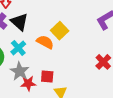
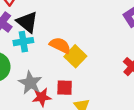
yellow square: (60, 31) -> (75, 56), moved
cyan cross: (18, 48) -> (23, 42), moved, turned 35

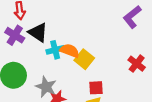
cyan cross: (23, 42) -> (55, 50), moved
red square: (65, 88) -> (96, 88), moved

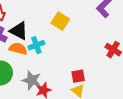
orange semicircle: (70, 51) -> (18, 49), moved
yellow square: (84, 59) -> (60, 21), moved

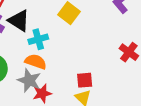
orange semicircle: (18, 49) -> (36, 62), moved

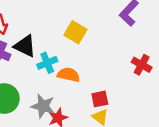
orange semicircle: (36, 62) -> (69, 75), moved

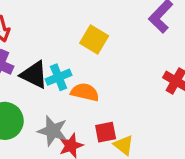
black triangle: (25, 46) -> (34, 75), moved
red square: (100, 99) -> (106, 132), moved

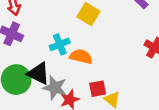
black triangle: (34, 75) -> (38, 73), moved

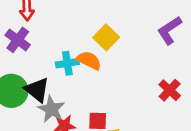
orange semicircle: (81, 57) -> (89, 60), moved

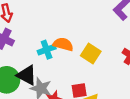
yellow square: (106, 37) -> (91, 54), moved

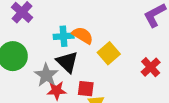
black triangle: (27, 75) -> (67, 62), moved

